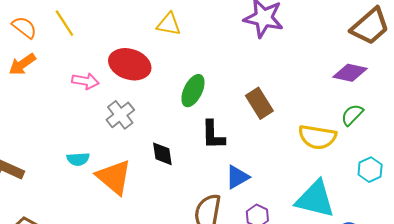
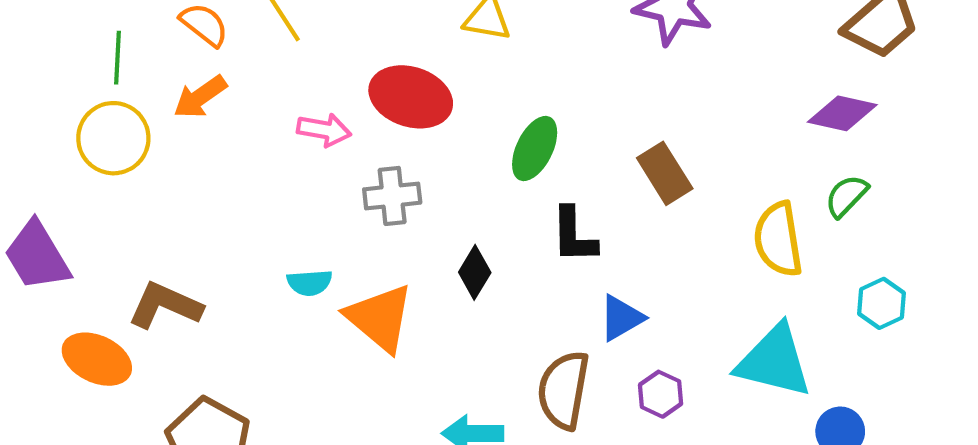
gray cross: (120, 115) -> (392, 196), turned 32
yellow semicircle: (317, 137) -> (778, 239), turned 72
black diamond: (162, 154) -> (475, 272), turned 40

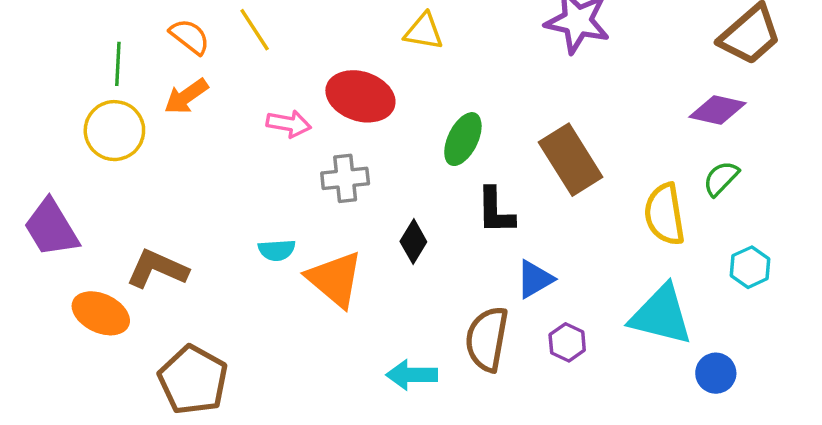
brown rectangle: (665, 173) -> (571, 160), size x1.4

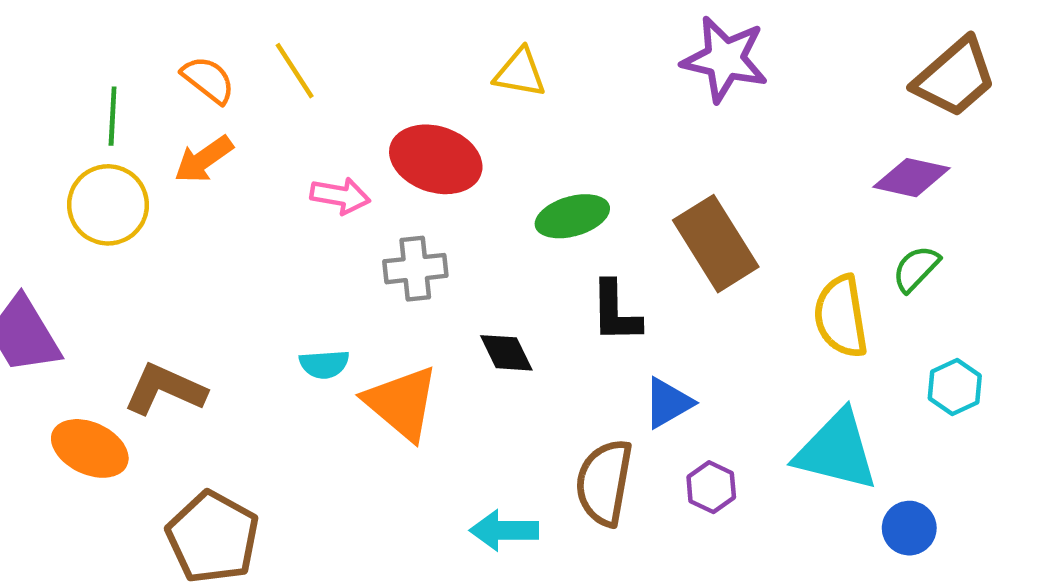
green ellipse: (463, 139) -> (572, 216), turned 48
black diamond: (413, 242) -> (506, 353), turned -57

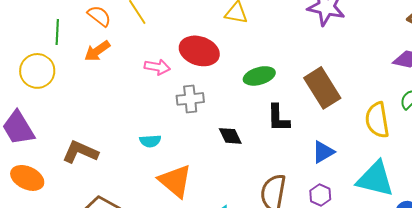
yellow circle: (108, 205) -> (37, 71), moved
orange triangle: (402, 403) -> (175, 181), moved
blue triangle: (668, 403) -> (323, 152), moved
orange ellipse: (90, 448) -> (27, 178), moved

